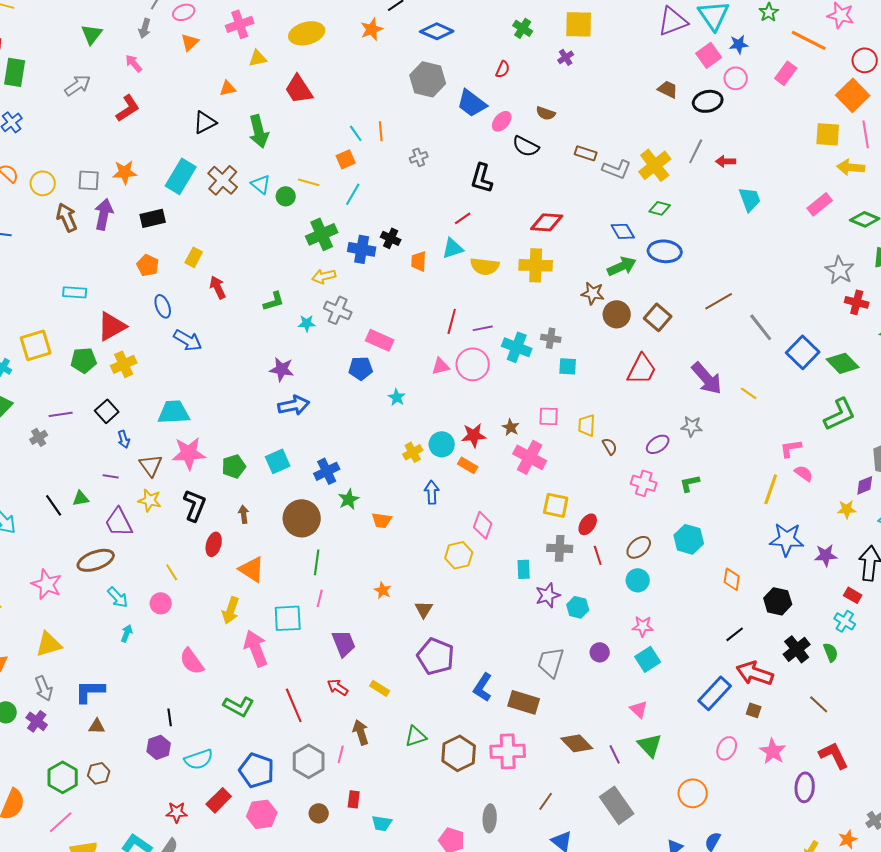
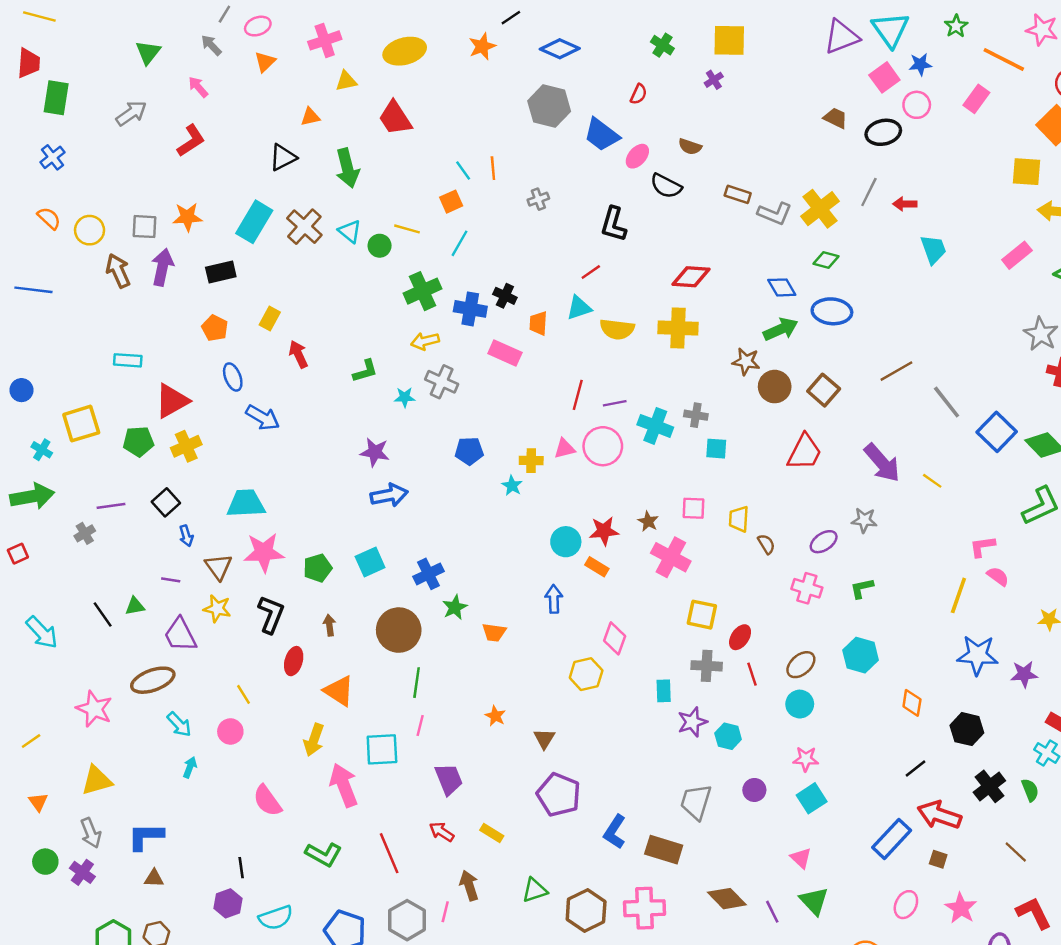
gray arrow: (145, 28) -> (211, 45), turned 120
pink rectangle: (380, 340) -> (505, 353), moved
yellow cross: (413, 452) -> (531, 461), moved, turned 30

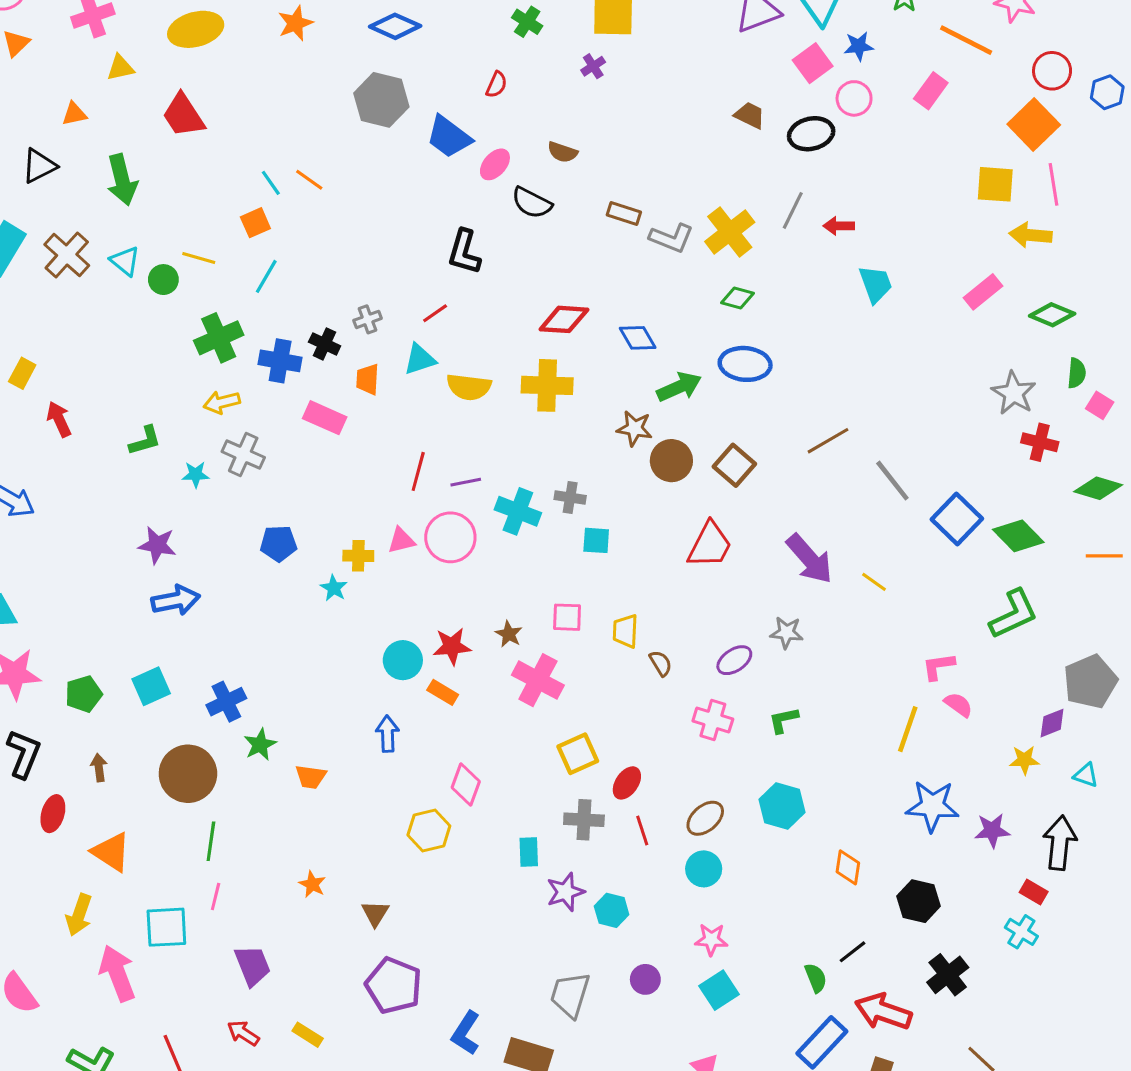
orange line: (493, 168) -> (309, 180), turned -50
gray cross: (538, 199) -> (368, 319), moved
blue diamond: (782, 287) -> (638, 338), moved
yellow square: (702, 615) -> (578, 754), turned -36
green semicircle: (1030, 790) -> (816, 978), moved

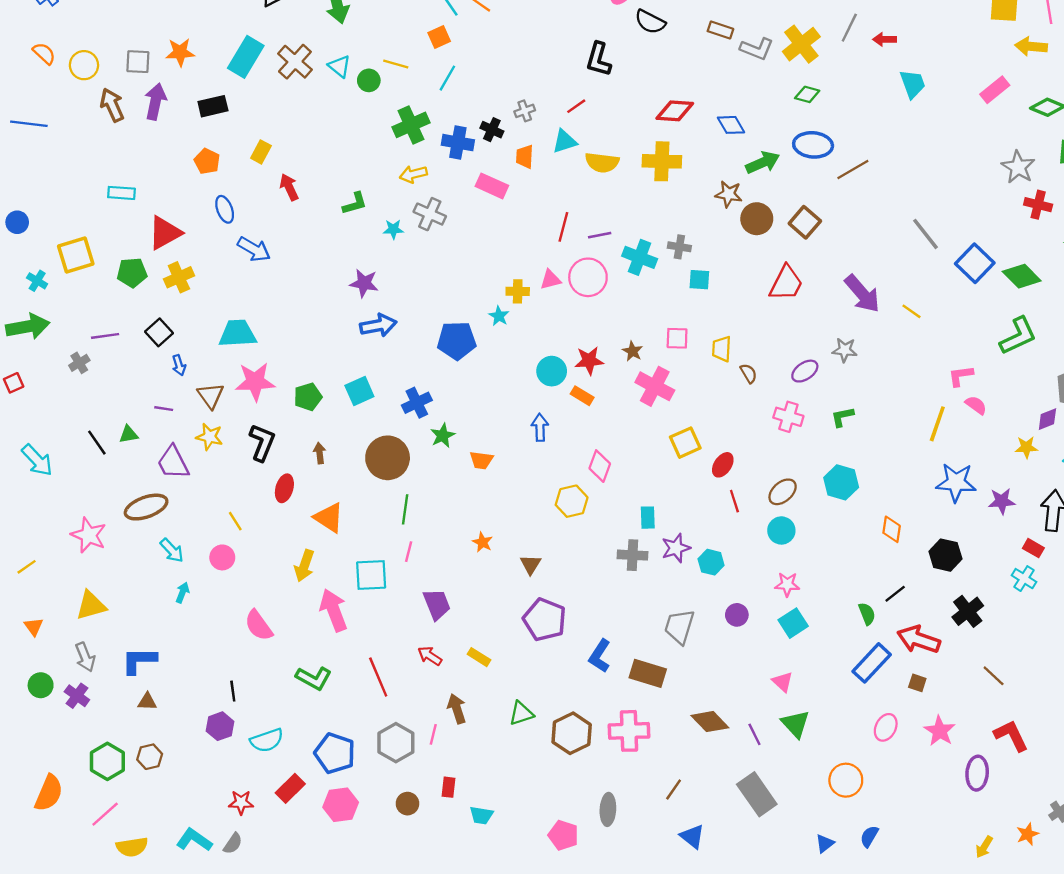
brown line: (828, 441) -> (853, 169), moved
blue pentagon: (279, 544) -> (457, 341), moved, size x1.4
gray cross: (584, 820) -> (633, 555), moved

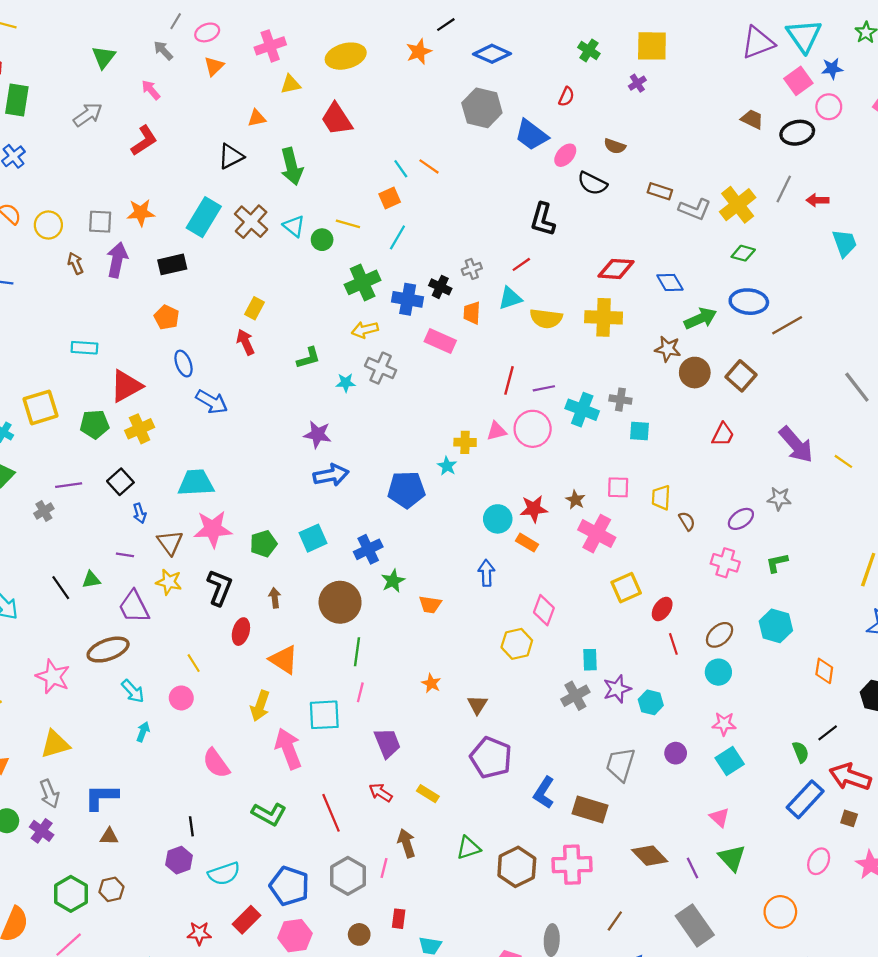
brown arrow: (112, 105) -> (75, 263), size x0.7
yellow rectangle: (261, 152) -> (254, 308), moved
red trapezoid: (786, 283) -> (723, 434), size x0.7
gray cross: (633, 555) -> (575, 696), turned -32

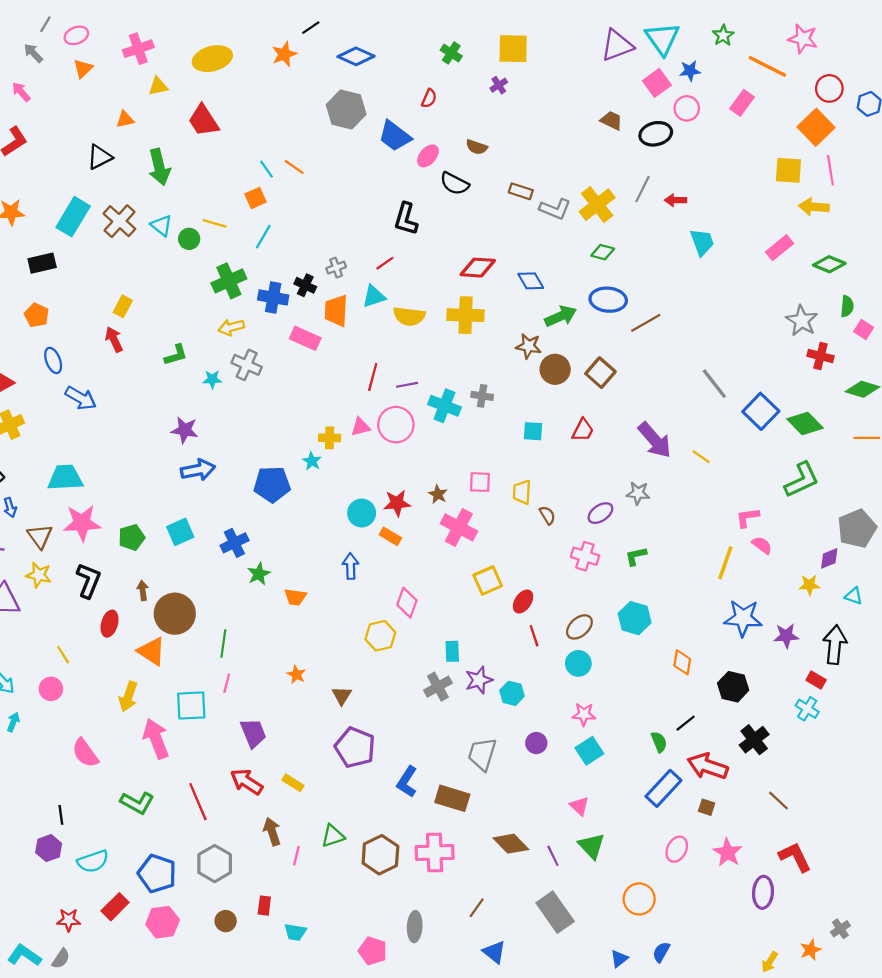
orange trapezoid: (472, 313) -> (336, 311), size x1.4
cyan square: (640, 431) -> (533, 431), moved
brown circle: (340, 602) -> (175, 614), moved
red arrow: (381, 793) -> (247, 782), size x1.4
pink line: (384, 868) -> (296, 856), moved

